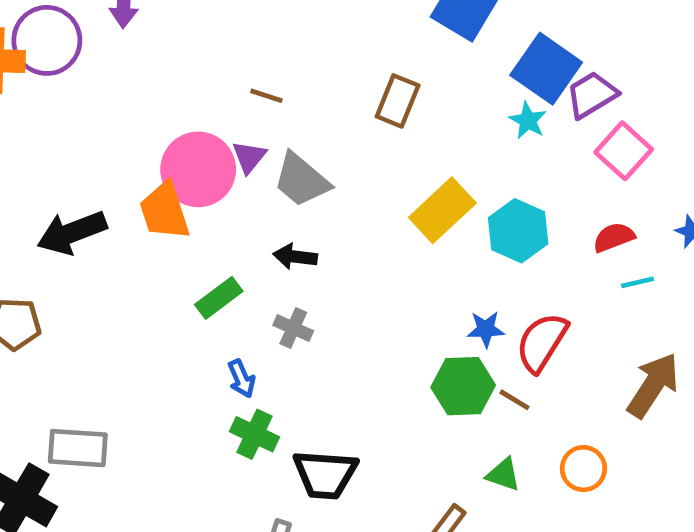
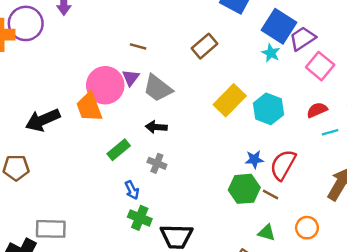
brown rectangle: (398, 101) -> (205, 46), turned 30

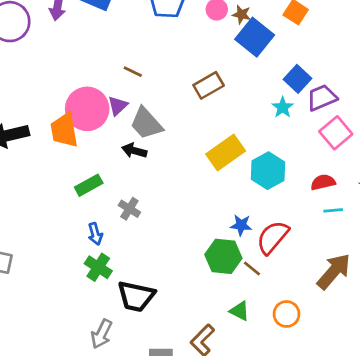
blue square: (279, 26) -> (297, 79), size x0.7
black arrow: (156, 127) -> (134, 151), moved

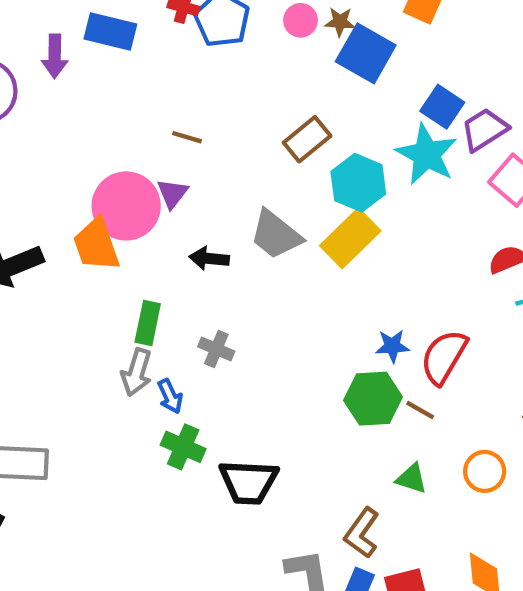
cyan star: (283, 107) -> (427, 154), size x1.8
gray trapezoid: (146, 123) -> (276, 235), moved
cyan hexagon: (268, 171) -> (358, 183), moved
green rectangle: (89, 185) -> (148, 323), turned -40
gray arrow: (101, 334) -> (137, 372), moved

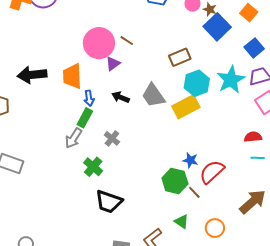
blue square: (442, 107) -> (254, 48), moved
pink circle: (126, 206) -> (99, 43), moved
blue arrow: (170, 396) -> (89, 98), moved
green cross: (183, 447) -> (93, 167), moved

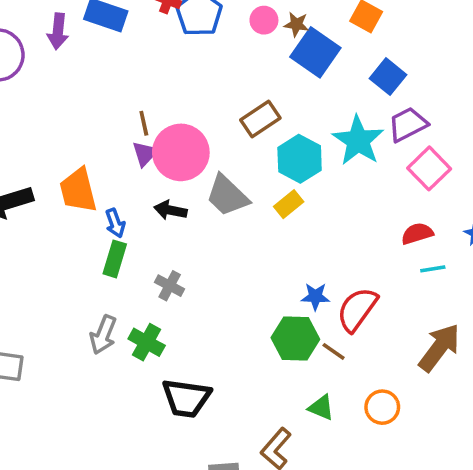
brown line: (127, 41) -> (144, 123), moved, turned 56
pink circle: (99, 43) -> (181, 152), moved
yellow rectangle: (186, 107) -> (289, 204), size x0.6
gray arrow: (73, 138) -> (103, 335), moved

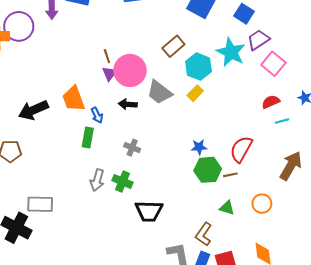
green rectangle: (115, 259) -> (88, 138), moved
blue star: (315, 296) -> (199, 147), moved
brown line: (334, 351) -> (230, 175), turned -40

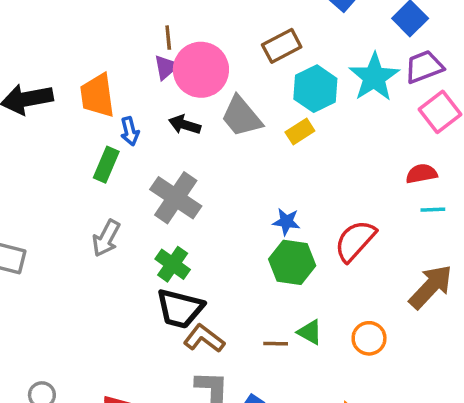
gray cross: (132, 148) -> (176, 198), size x1.8
brown line: (230, 175) -> (276, 344), moved
green cross: (123, 181) -> (173, 264), moved
brown L-shape: (204, 234) -> (204, 338), moved, turned 80

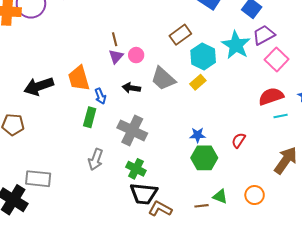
pink circle: (201, 70) -> (136, 55), size x0.5
red semicircle: (421, 174) -> (271, 96), size x1.4
red semicircle: (355, 241) -> (239, 140), size x0.6

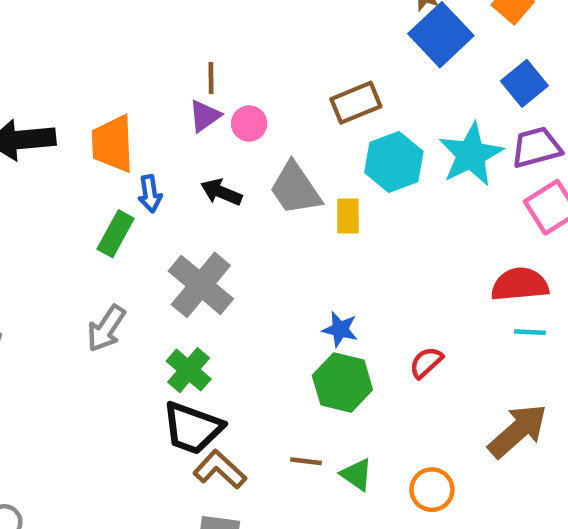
yellow rectangle: (198, 82) -> (348, 216), moved, turned -63
brown line: (201, 206) -> (306, 461), moved

